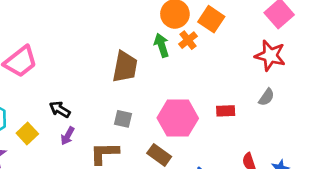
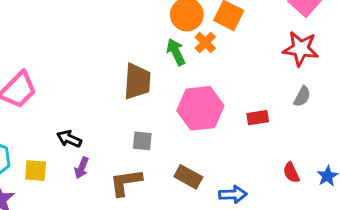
pink hexagon: (178, 118) -> (200, 108), moved
yellow square: (27, 133) -> (36, 171), turned -35

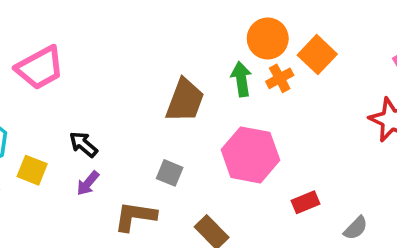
gray semicircle: (302, 96) -> (356, 228), moved
red rectangle: (258, 118) -> (305, 202), moved, turned -30

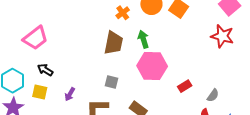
orange cross: (280, 78) -> (123, 13), moved
green arrow: (241, 79) -> (143, 39), moved
black arrow: (83, 144) -> (45, 70), moved

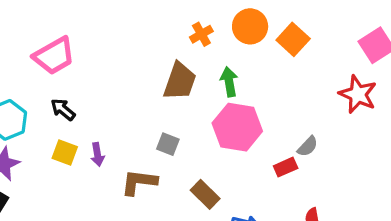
yellow square: (40, 92) -> (65, 153), moved
purple arrow: (70, 94) -> (98, 155), turned -48
gray semicircle: (213, 95) -> (308, 146), moved

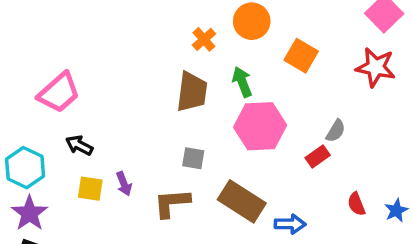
orange square: (293, 39) -> (301, 56), moved
brown rectangle: (205, 194) -> (242, 201), size x1.5

